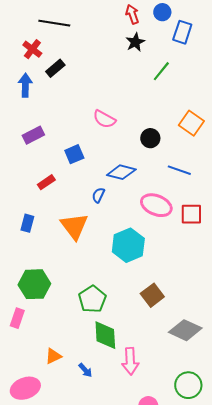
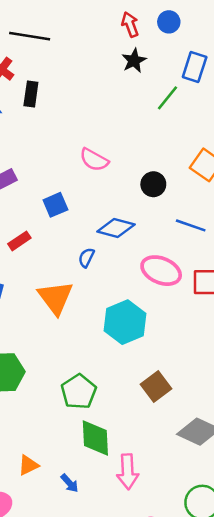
blue rectangle: (182, 32) -> (195, 67), moved
black rectangle: (55, 68) -> (31, 94), turned -42

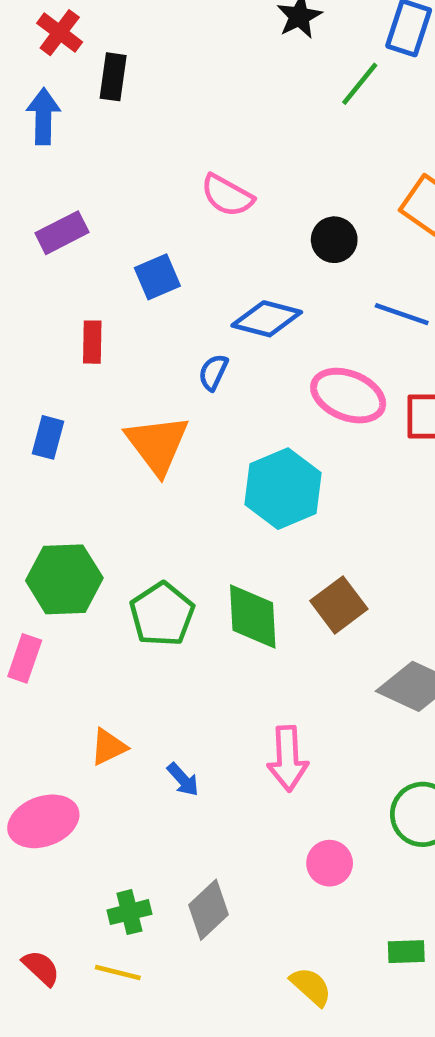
red rectangle: (19, 241) -> (92, 342), turned -55
green pentagon: (79, 392) -> (162, 614), moved
green diamond: (95, 438) -> (253, 617), moved

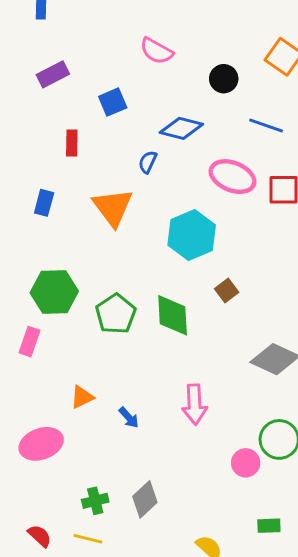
brown square: (339, 605) -> (227, 290), moved, size x0.7
pink circle: (330, 863) -> (246, 463), moved

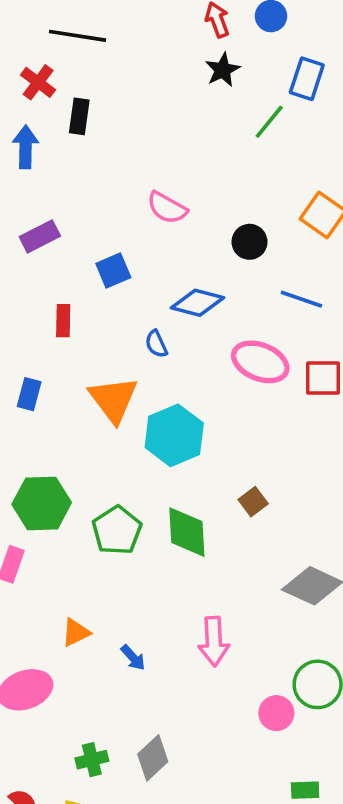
blue semicircle: (148, 162) -> (156, 344), turned -50
cyan hexagon: (192, 235) -> (174, 435), moved

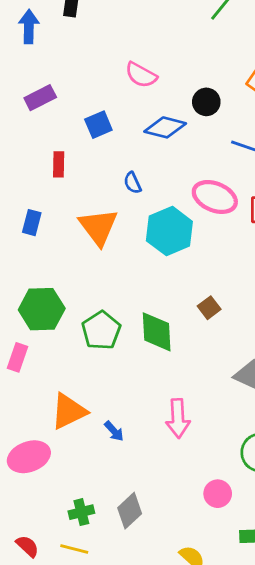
blue diamond: (198, 303) -> (165, 127), moved
cyan hexagon: (174, 435) -> (169, 231), moved
orange triangle: (76, 632) -> (69, 411), size x1.6
pink circle: (276, 713) -> (218, 494), moved

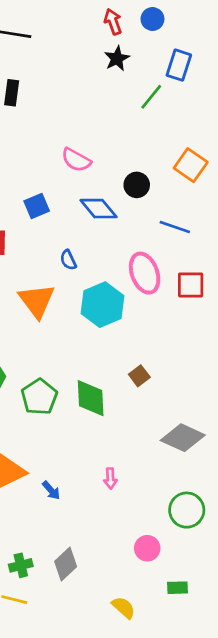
blue diamond: (165, 127) -> (99, 209), turned 36
pink ellipse: (215, 197) -> (145, 273), turned 48
pink arrow: (178, 418) -> (110, 478), size x0.6

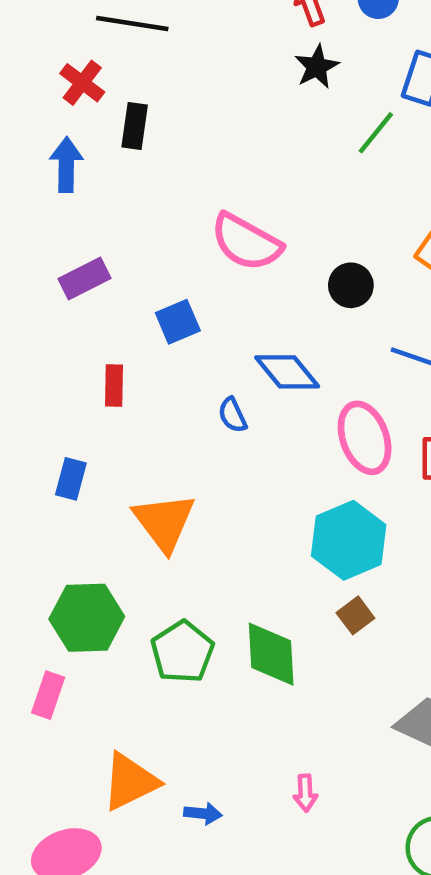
pink semicircle: (76, 160) -> (246, 242), size x1.4
blue diamond: (99, 209) -> (287, 372), moved
orange triangle: (37, 301) -> (164, 522), moved
cyan hexagon: (102, 305) -> (349, 540), moved
blue arrow: (51, 490) -> (203, 813), turned -42

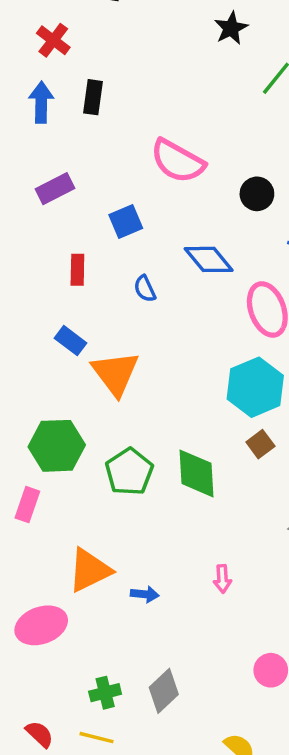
black rectangle: (135, 126) -> (93, 97), moved
blue semicircle: (232, 415) -> (145, 289), moved
blue rectangle: (71, 479) -> (71, 341), moved, turned -68

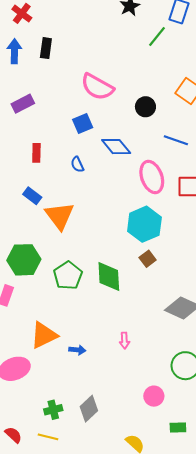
blue square: (126, 221) -> (83, 124), moved

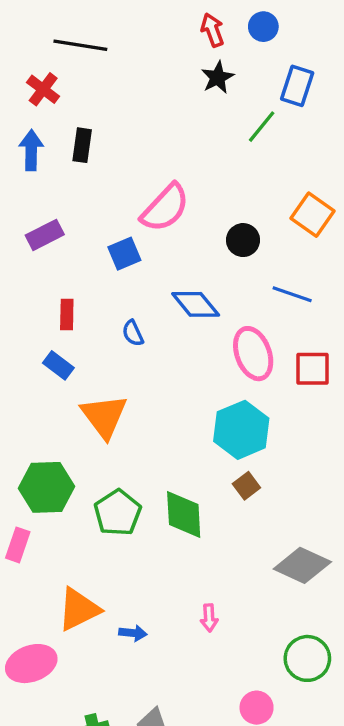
pink semicircle: (97, 87) -> (165, 208), turned -76
blue square: (83, 124) -> (124, 254), moved
blue rectangle: (32, 196) -> (58, 365), moved

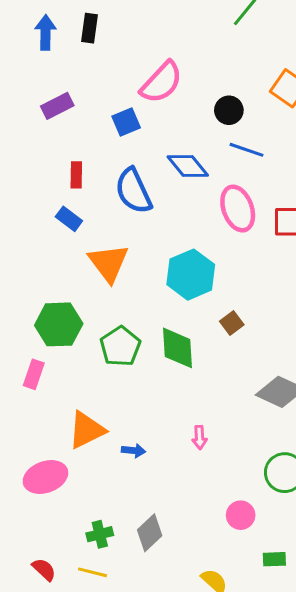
blue line: (292, 294) -> (246, 150), moved
blue semicircle: (133, 333) -> (134, 191), size x2.0
cyan hexagon: (241, 430) -> (191, 275), moved

